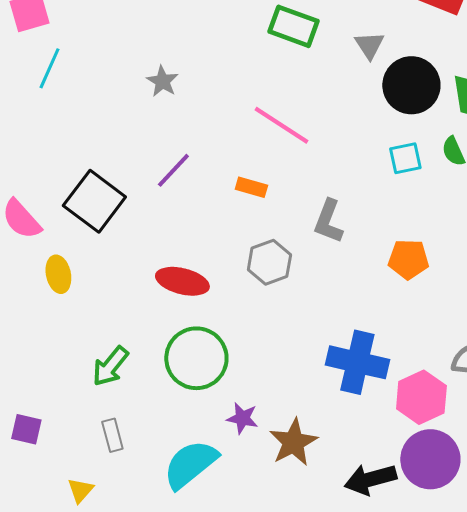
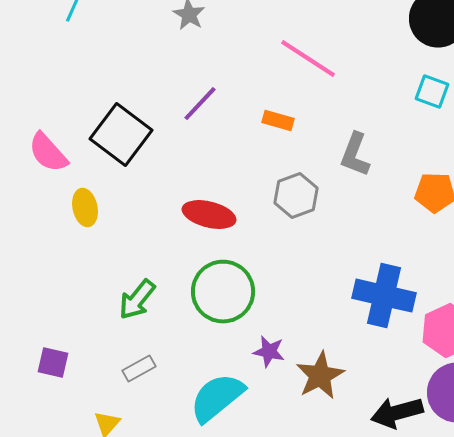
cyan square: (405, 158) -> (432, 92), turned 32
gray rectangle: (112, 435) -> (139, 369), turned 76

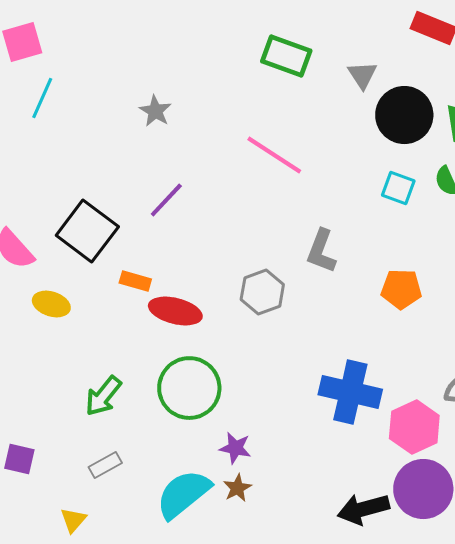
orange rectangle: (278, 121) -> (135, 281), moved
yellow ellipse: (85, 208) -> (51, 304), turned -60
brown star: (320, 376) -> (237, 488), moved, size x0.6

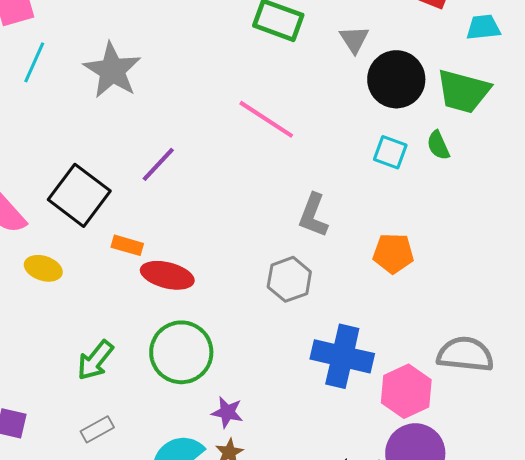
gray star: (155, 111) -> (112, 70), moved, size x1.8
gray hexagon: (262, 292) -> (289, 279), moved

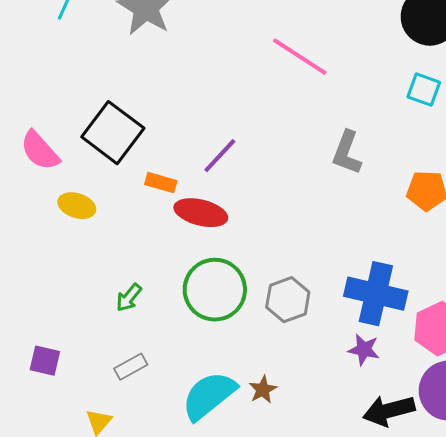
purple line: (158, 164) -> (220, 156), moved
gray hexagon: (289, 279) -> (288, 300), moved
green arrow: (95, 360) -> (129, 298), size x0.7
purple star: (227, 412) -> (364, 350), moved

